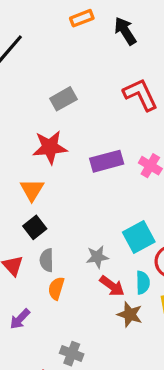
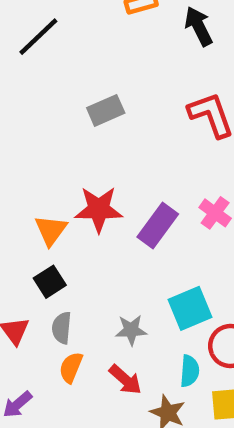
red star: (50, 147) -> (99, 209), moved
purple rectangle: (107, 161) -> (158, 226), moved, turned -44
red arrow: (112, 286) -> (125, 380), moved

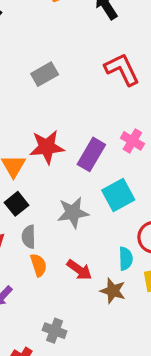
cyan square: (190, 308) -> (118, 195), moved
gray star: (131, 330) -> (73, 213), moved, size x1.4
orange semicircle: (71, 367) -> (38, 265), turned 145

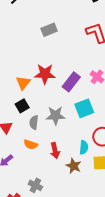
gray semicircle: (29, 237) -> (34, 122), moved
orange semicircle: (38, 265) -> (31, 145), turned 120
red arrow: (79, 270) -> (55, 151), turned 35

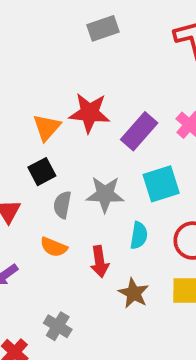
cyan semicircle: (84, 147) -> (139, 235), moved

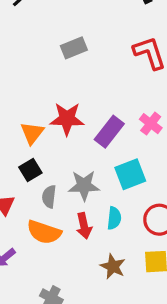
orange semicircle: (54, 247) -> (44, 232), size x1.5
red arrow: (100, 262) -> (84, 226), moved

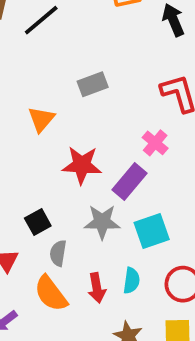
pink cross: (151, 124) -> (155, 143), moved
orange triangle: (32, 133) -> (41, 119), moved
gray star: (84, 186) -> (102, 222), moved
orange semicircle: (44, 232) -> (51, 294), turned 32

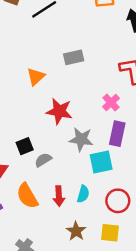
purple rectangle: (130, 181) -> (117, 134), moved, turned -35
gray star: (102, 222) -> (81, 139), moved
gray semicircle: (58, 253) -> (43, 160), moved, turned 42

